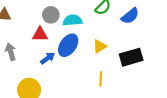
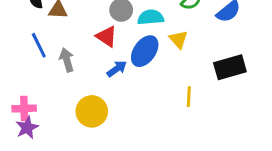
red triangle: (40, 34) -> (106, 36), turned 35
yellow triangle: (100, 46) -> (178, 39), moved, turned -40

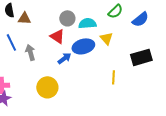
blue ellipse: (145, 51) -> (83, 46), turned 40

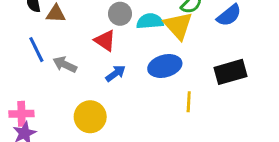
yellow triangle: (106, 38) -> (178, 26), moved, size x1.5
blue ellipse: (83, 46) -> (165, 66), moved
gray arrow: (30, 52) -> (65, 65), turned -49

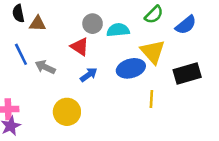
yellow triangle: (178, 26) -> (153, 52), moved

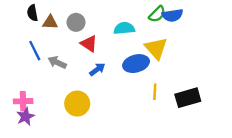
gray circle: (93, 24) -> (76, 22), moved
blue semicircle: (186, 25) -> (172, 15), moved, turned 30
black rectangle: (187, 73) -> (188, 98), moved

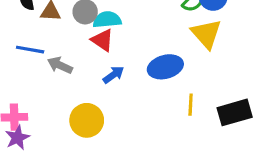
cyan semicircle: (124, 28) -> (107, 20), moved
yellow triangle: (156, 48) -> (206, 34), moved
blue line: (35, 51) -> (30, 50), turned -54

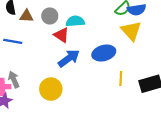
cyan semicircle: (107, 20) -> (75, 21), moved
gray arrow: (60, 65) -> (14, 79), moved, turned 42
blue arrow: (113, 75) -> (69, 58), size x1.5

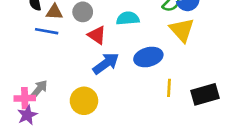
cyan semicircle: (75, 21) -> (128, 18), moved
blue line: (13, 41) -> (47, 31), moved
gray arrow: (14, 79) -> (39, 89), turned 63

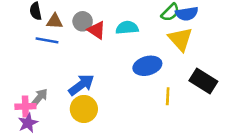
red triangle: (97, 35) -> (97, 30), moved
blue arrow: (106, 63) -> (81, 85), moved
black rectangle: (205, 94) -> (203, 81), moved, turned 48

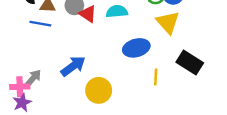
yellow circle: (84, 109) -> (99, 90), moved

